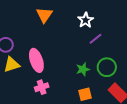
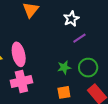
pink cross: (42, 87) -> (21, 82), size x1.5

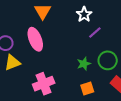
pink ellipse: (19, 54) -> (35, 39), moved

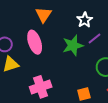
green star: (84, 64) -> (73, 45), moved, size x1.5

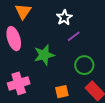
green star: (73, 45) -> (44, 55), moved

